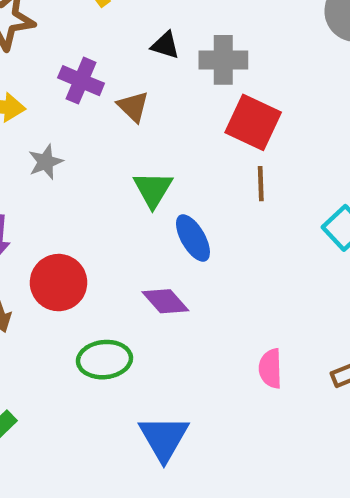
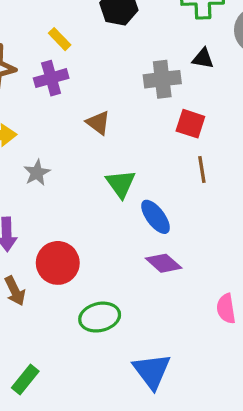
black triangle: (165, 45) -> (203, 58), moved
purple cross: (81, 81) -> (51, 78), moved, turned -32
red square: (253, 122) -> (190, 124), size x0.7
purple diamond: (165, 301) -> (164, 263), moved

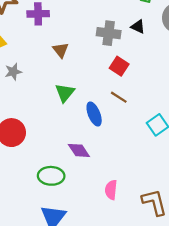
brown line: (202, 170) -> (119, 97), turned -63
blue ellipse: (156, 217) -> (94, 114), moved
green ellipse: (100, 317) -> (51, 176), moved

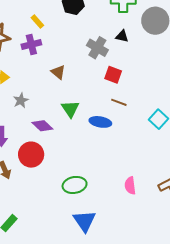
gray cross: (109, 33) -> (97, 48), turned 35
blue ellipse: (94, 114) -> (100, 122), turned -45
purple diamond: (79, 150) -> (42, 126), moved

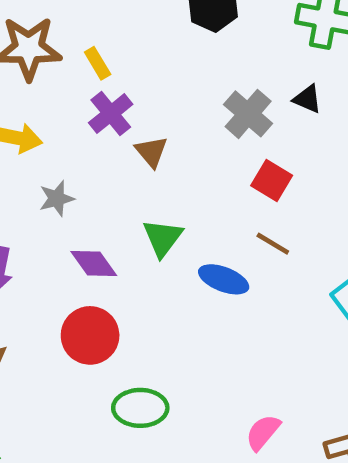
yellow rectangle: (37, 21) -> (98, 63), moved
purple cross: (31, 44) -> (111, 114), moved, turned -36
red circle: (31, 155) -> (90, 335), moved
pink semicircle: (130, 186) -> (263, 432), turned 36

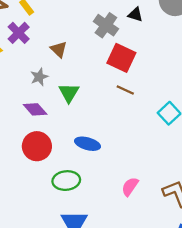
purple cross: (111, 114) -> (19, 33), moved
red square: (272, 181) -> (121, 58), size x1.4
gray star: (57, 199) -> (39, 77), moved
blue ellipse: (224, 279) -> (88, 144), moved

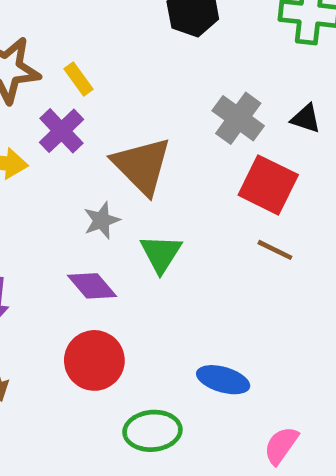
black triangle: (135, 15) -> (306, 118), moved
brown triangle: (59, 49) -> (142, 166), size x1.8
blue ellipse: (88, 144) -> (223, 380), moved

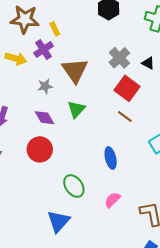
gray star: (102, 220) -> (45, 86), moved
blue ellipse: (223, 380) -> (111, 158), moved, turned 50
green ellipse: (152, 431) -> (74, 186), moved, turned 50

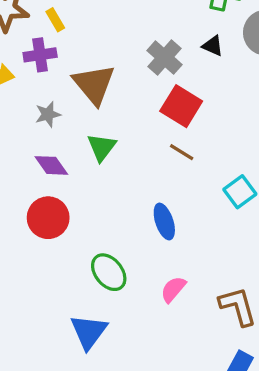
purple cross: (44, 50) -> (40, 55), turned 30
black triangle: (148, 63) -> (213, 46), moved

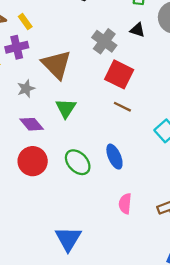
green ellipse: (109, 272) -> (78, 162), moved
pink semicircle: (173, 289) -> (125, 204), turned -30

